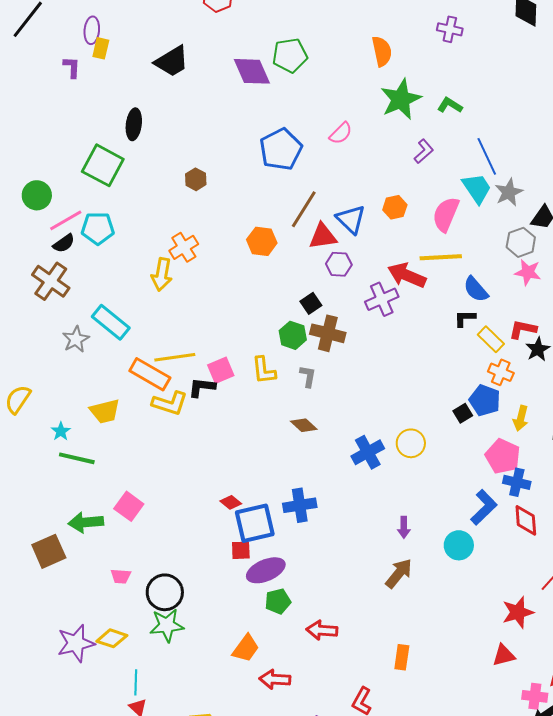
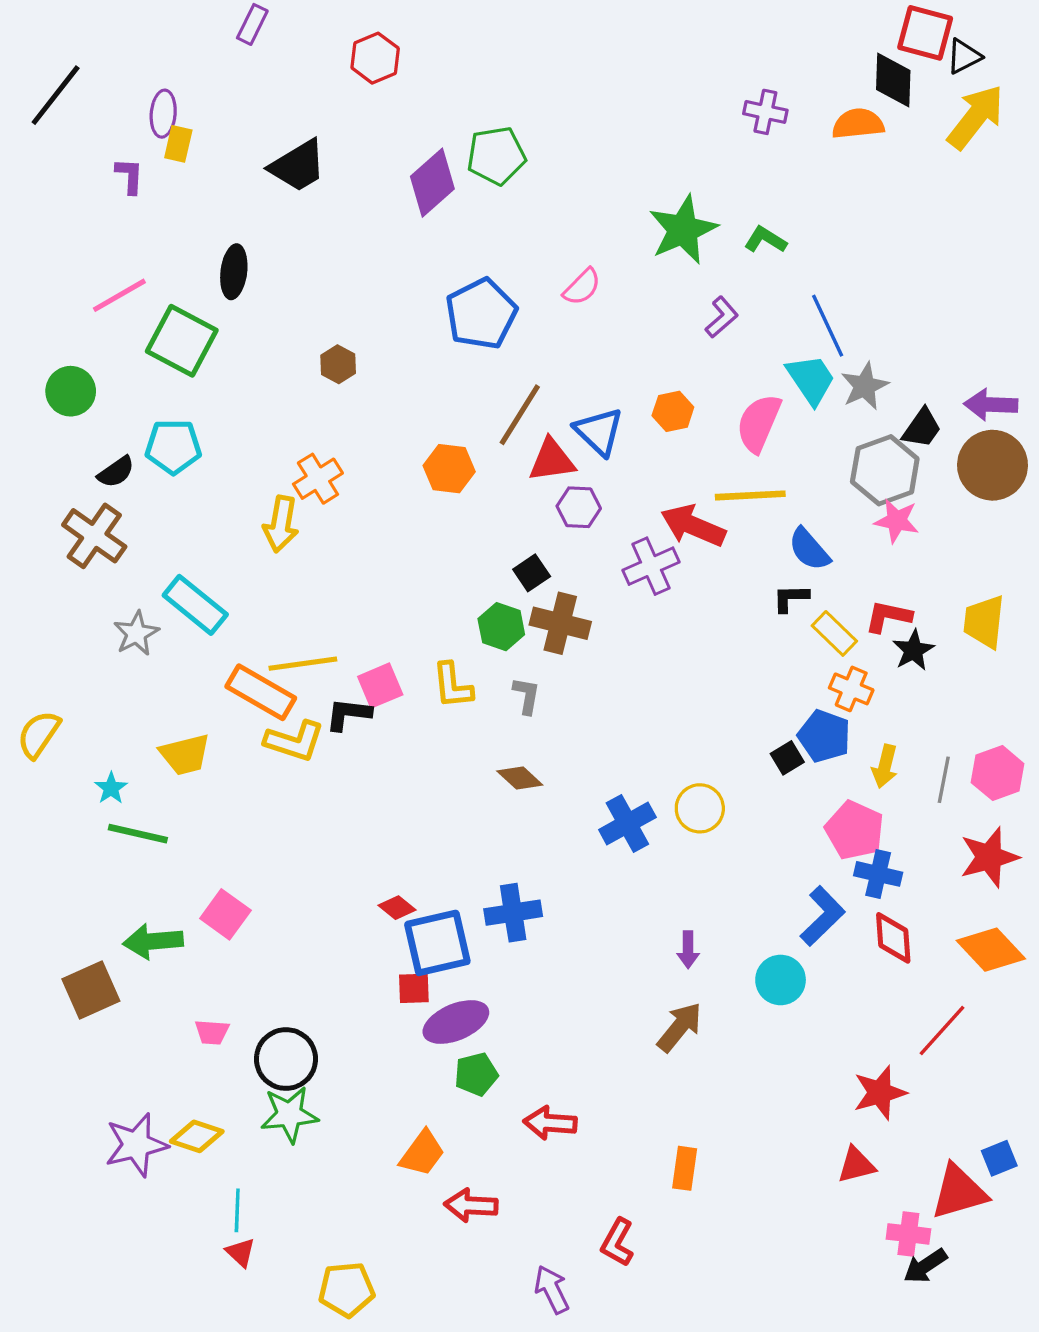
orange semicircle: (382, 51) -> (858, 124), moved, turned -84
purple diamond: (252, 71) -> (432, 183), turned 72
pink line: (66, 220) -> (119, 295), moved
gray hexagon: (521, 242) -> (885, 470), size x1.4

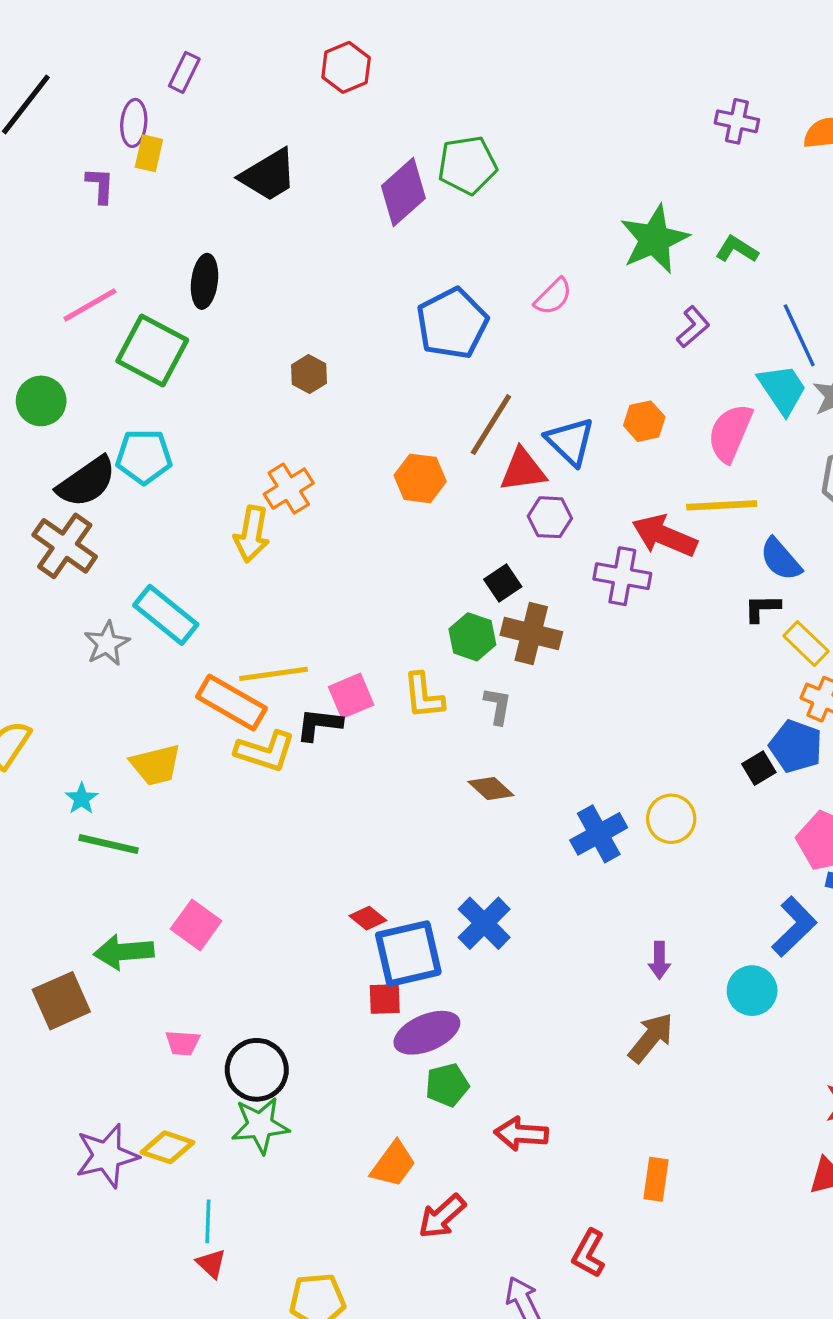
purple rectangle: (252, 24) -> (184, 72), moved
black semicircle: (116, 472) -> (87, 482), size x1.6
purple cross: (651, 566) -> (622, 576), turned 34
blue cross: (513, 913) -> (484, 923), turned -36
red arrow: (471, 1205) -> (442, 1216), turned -45

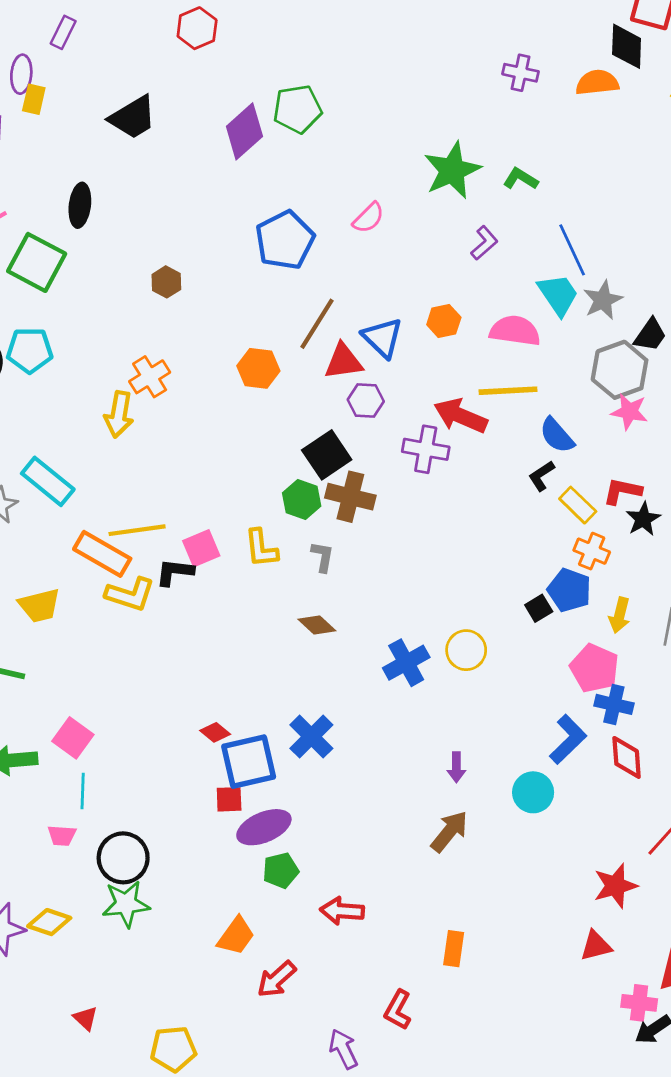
pink semicircle: (730, 433) -> (515, 331), turned 75
black square: (503, 583) -> (327, 455), size x1.6
black L-shape: (762, 608) -> (541, 476), turned -32
cyan line: (208, 1221) -> (83, 791), moved

